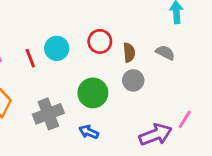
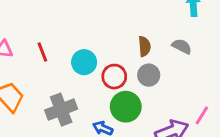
red circle: (100, 41) -> (114, 77), moved
cyan circle: (57, 48) -> (84, 62), moved
green circle: (93, 93) -> (126, 107), moved

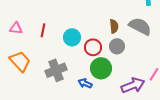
gray semicircle: (182, 46) -> (140, 26), size x1.6
red line: (42, 52) -> (43, 30), turned 32

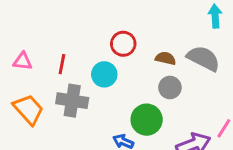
brown semicircle: (114, 26) -> (166, 58), turned -72
red circle: (93, 47) -> (123, 44), moved
gray cross: (56, 70) -> (72, 101), moved, turned 30

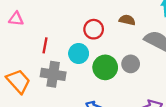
brown semicircle: (166, 58) -> (127, 20), moved
pink triangle: (23, 61) -> (16, 19), moved
green circle: (147, 120) -> (105, 67), moved

